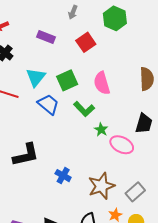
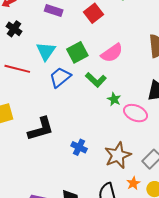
pink semicircle: (102, 83) -> (112, 53), turned -105
blue trapezoid: (48, 104) -> (60, 77), turned -75

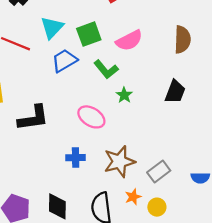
pink ellipse: (135, 113) -> (91, 117), moved
blue cross: (79, 147) -> (76, 158), moved, turned -35

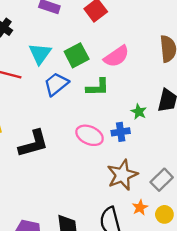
green L-shape: (106, 69) -> (98, 87), turned -45
green star: (124, 95) -> (139, 112), moved
blue cross: (76, 158) -> (121, 132), moved

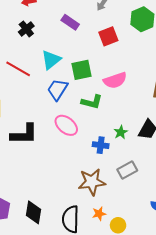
blue trapezoid: (56, 84) -> (58, 89), turned -35
pink ellipse: (90, 135) -> (66, 125), moved
gray rectangle: (162, 180) -> (127, 170), moved

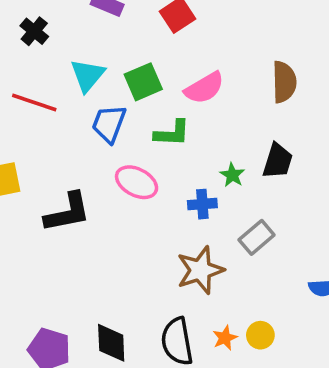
orange star: (99, 214) -> (225, 338), moved

